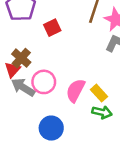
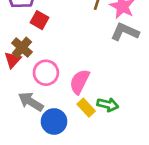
red square: (52, 28) -> (40, 20), moved, turned -35
gray arrow: (23, 87) -> (31, 102), moved
yellow rectangle: (99, 93) -> (86, 108), moved

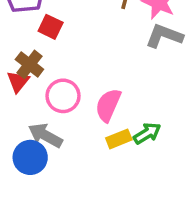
green arrow: (108, 105) -> (147, 133), turned -42
yellow rectangle: (86, 108) -> (119, 139), turned -66
blue circle: (54, 121) -> (30, 157), moved

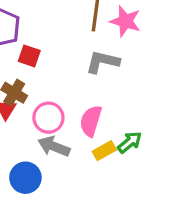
gray L-shape: (164, 36) -> (103, 62), moved
gray arrow: (45, 135) -> (54, 146), moved

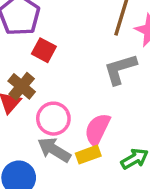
gray L-shape: (103, 62) -> (120, 69), turned -40
yellow rectangle: (104, 151) -> (88, 155), moved

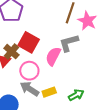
red square: (44, 50) -> (29, 42), moved, size x1.5
pink semicircle: (97, 129) -> (53, 56), moved

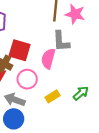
gray L-shape: (69, 43) -> (61, 41), turned -65
gray arrow: (29, 89) -> (15, 100), moved

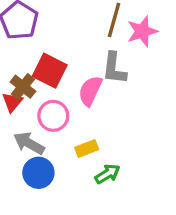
pink star: (75, 14) -> (142, 31), turned 30
green arrow: (81, 93) -> (108, 174), moved
blue circle: (14, 119) -> (38, 173), moved

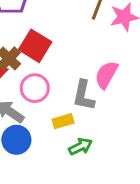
gray L-shape: (114, 68) -> (84, 95), moved
pink semicircle: (90, 91) -> (106, 75), moved

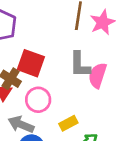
gray L-shape: (84, 95) -> (80, 64), moved

